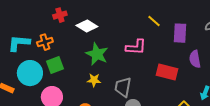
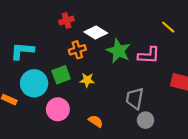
orange cross: (45, 42) -> (77, 50), moved
green star: (97, 54) -> (118, 51), moved
yellow star: (94, 80) -> (87, 80), moved

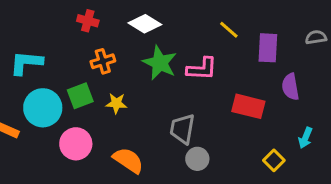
red cross: (67, 21) -> (88, 21), turned 32
white diamond: (96, 32) -> (145, 24), moved
orange semicircle: (96, 121) -> (128, 160), size x1.5

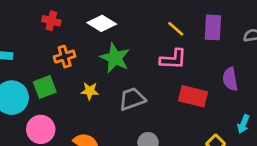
purple rectangle: (268, 48) -> (213, 27), moved
pink L-shape: (202, 69) -> (173, 59), moved
yellow star: (116, 103) -> (90, 91), moved
gray trapezoid: (182, 129) -> (132, 99), moved, turned 60

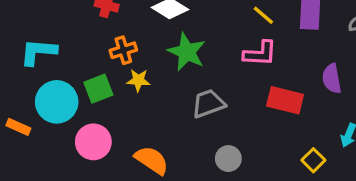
yellow star: (90, 91) -> (138, 80), moved

